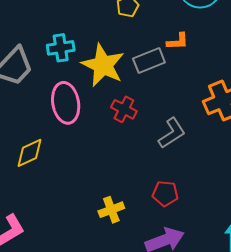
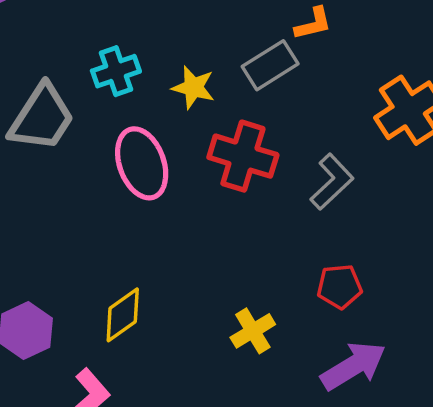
yellow star: (103, 65) -> (193, 87), size x0.6
red cross: (124, 109) -> (243, 156), size x1.5
yellow diamond: (29, 153) -> (123, 315), moved

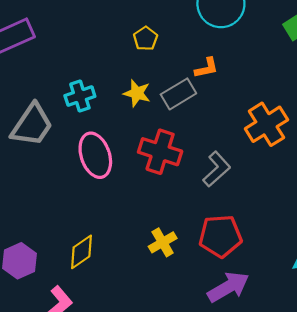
yellow star: (193, 87) -> (137, 93), moved
red pentagon: (340, 286) -> (220, 236), size x1.5
yellow cross: (253, 331) -> (163, 242), moved

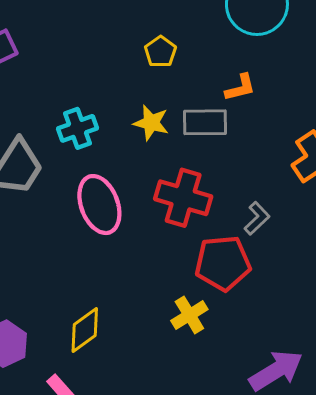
gray rectangle: (178, 94) -> (205, 122), turned 32
gray L-shape: (217, 169) -> (257, 218), size x0.7
red pentagon: (220, 236) -> (223, 263), moved

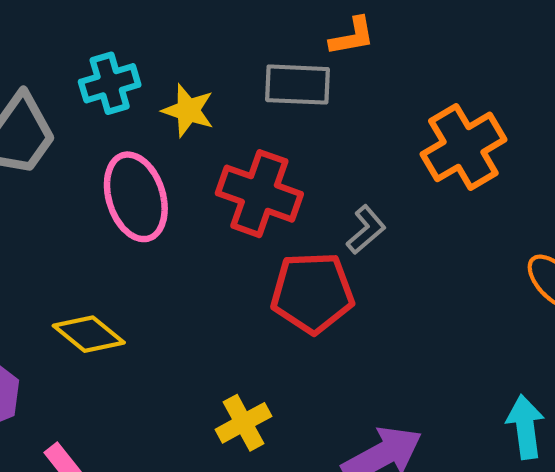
yellow star: (151, 123) -> (188, 110), moved
yellow cross: (189, 315) -> (244, 423), moved
yellow diamond: (85, 330) -> (89, 334), moved, turned 72

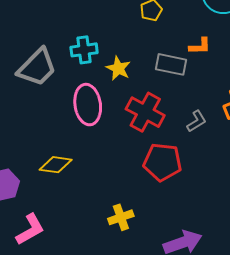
gray L-shape: (366, 230) -> (197, 121), moved
yellow diamond: (89, 334) -> (56, 165), turned -40

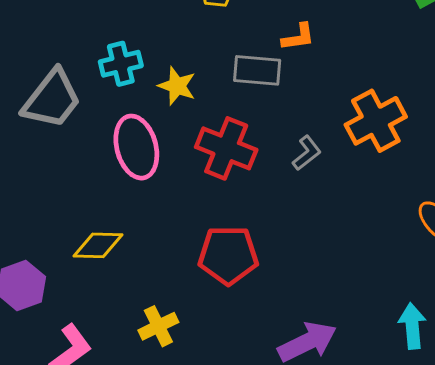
red pentagon: (162, 162) -> (228, 255), moved
yellow cross: (121, 217) -> (158, 326), moved

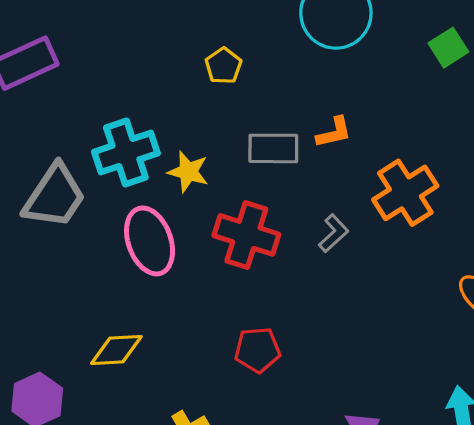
orange L-shape: (298, 37) -> (334, 132), moved
cyan cross: (121, 64) -> (126, 153), size x1.4
red pentagon: (228, 255) -> (257, 350), size x0.7

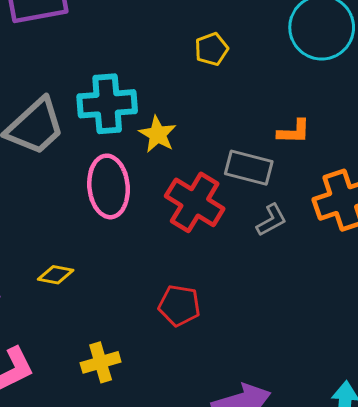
gray rectangle: (273, 148) -> (249, 168), moved
yellow diamond: (116, 350) -> (56, 275), size x0.7

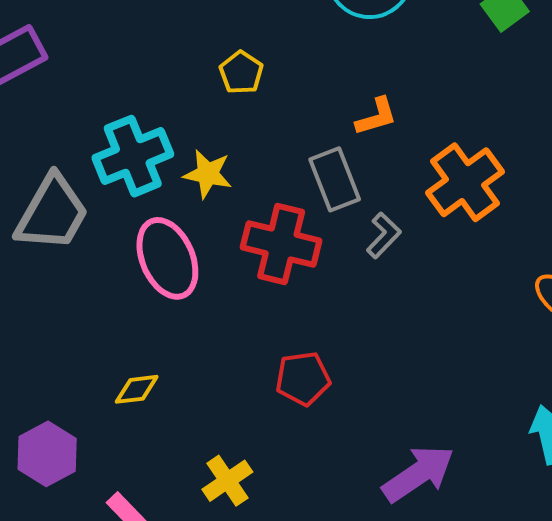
yellow pentagon: (211, 49) -> (241, 72), moved
gray rectangle: (249, 168) -> (335, 179), turned 72

